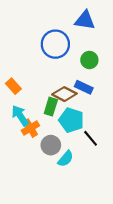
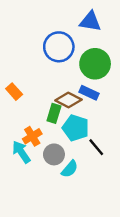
green circle: (89, 60) -> (95, 64), size x1.6
cyan arrow: (20, 116) -> (21, 152), moved

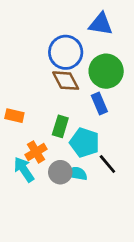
orange rectangle: (14, 92) -> (14, 116), moved, turned -35
blue rectangle: (89, 93) -> (99, 103), turned 42
brown diamond: (68, 100) -> (66, 81), moved, turned 35
cyan semicircle: (70, 169) -> (76, 174), moved, turned -120

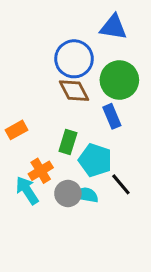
orange rectangle: (14, 116) -> (17, 130), turned -42

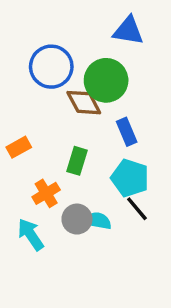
blue circle: (74, 59) -> (51, 67), moved
green circle: (119, 80) -> (106, 80), moved
cyan pentagon: (95, 160) -> (130, 178), moved
cyan arrow: (27, 190) -> (31, 234), moved

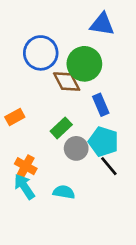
green rectangle: (77, 161) -> (61, 128), turned 30
orange cross: (46, 193) -> (26, 166), moved, turned -30
gray circle: (77, 219) -> (76, 148), moved
cyan semicircle: (97, 221) -> (64, 192), moved

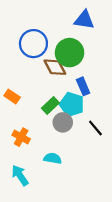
orange rectangle: (15, 117) -> (12, 96), turned 63
cyan pentagon: (103, 142) -> (72, 104), moved
black line: (109, 166) -> (95, 128), moved
cyan arrow: (24, 187) -> (20, 175), moved

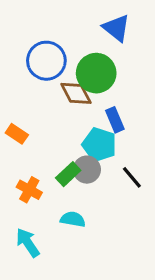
blue triangle: (84, 20) -> (116, 28), turned 30
green rectangle: (50, 105) -> (68, 174), moved

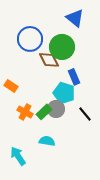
orange cross: (29, 190) -> (25, 112), moved

